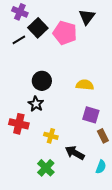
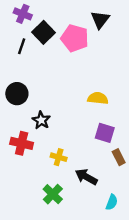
black line: (19, 40) -> (22, 46), turned -40
black circle: (42, 81) -> (17, 94), moved
cyan semicircle: (101, 167) -> (112, 202), moved

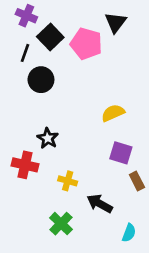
black circle: (17, 94) -> (41, 80), moved
yellow semicircle: (98, 98) -> (113, 113), turned -30

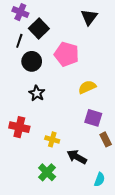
pink pentagon: (86, 44) -> (67, 54), moved
black star: (48, 138) -> (37, 93), moved

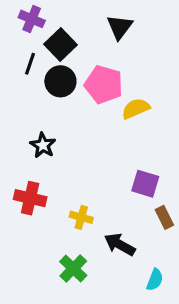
black triangle: (89, 17) -> (120, 27), moved
black circle: (32, 61) -> (60, 81), moved
yellow semicircle: (87, 87) -> (136, 109), moved
black star: (37, 93) -> (43, 145), moved

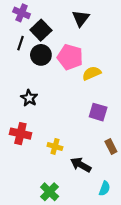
purple square: (145, 184) -> (98, 112), moved
green cross: (73, 269) -> (50, 192), moved

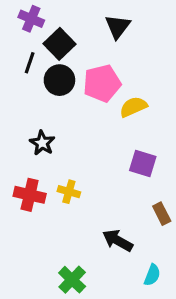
pink pentagon: (70, 57) -> (102, 83), turned -30
yellow cross: (55, 146) -> (69, 192), moved

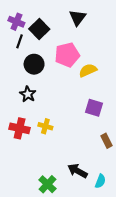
purple cross: (31, 19) -> (16, 22), moved
black circle: (59, 80) -> (34, 64), moved
black arrow: (118, 240) -> (78, 171), moved

